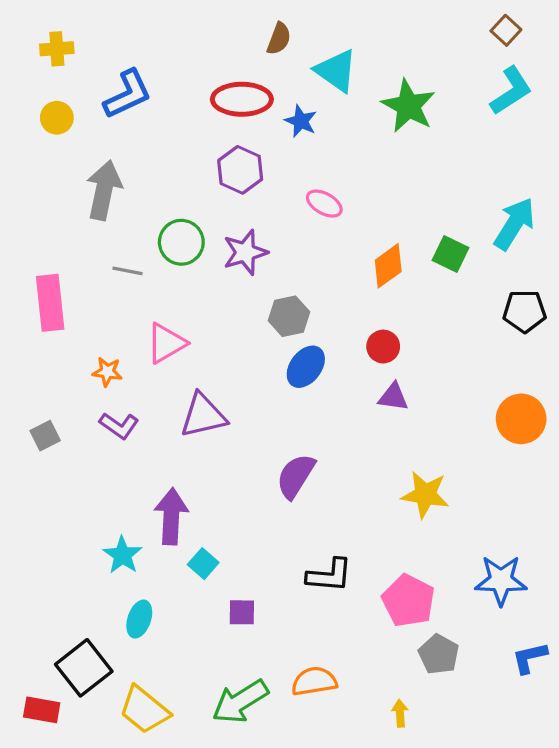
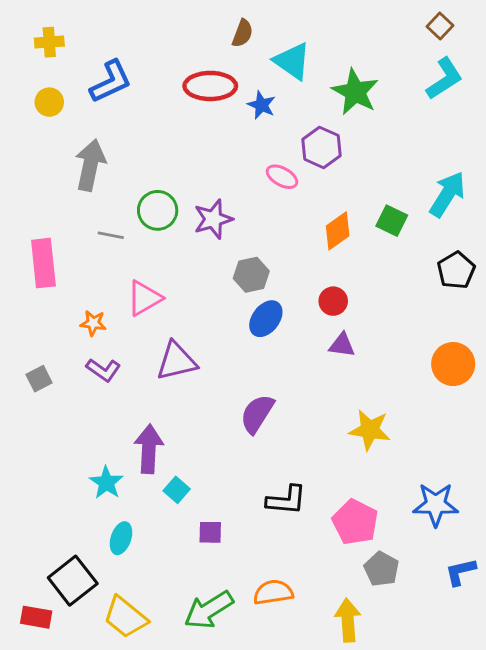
purple hexagon: (240, 170) -> (321, 147), moved
black pentagon: (524, 311) -> (456, 270), turned -30
yellow arrow: (400, 713) -> (348, 620), size x1.8

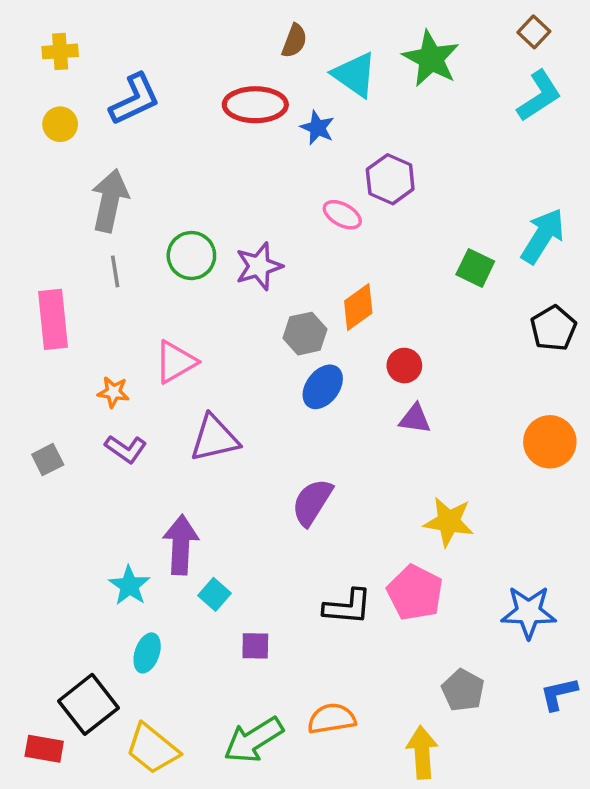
green star: (355, 92) -> (431, 59), moved
orange diamond: (338, 231) -> (358, 307), moved
gray line: (111, 235) -> (115, 271), moved, turned 70
pink pentagon: (355, 522) -> (415, 593), moved

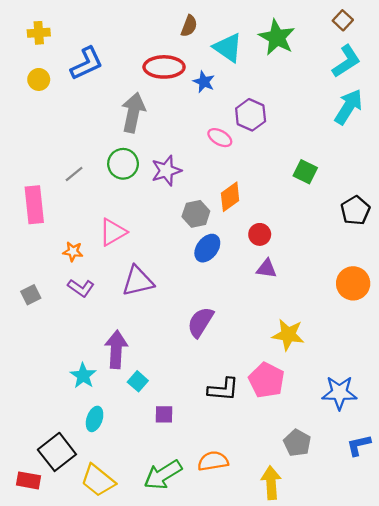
gray arrow: (110, 201) -> (133, 113), moved
cyan arrow: (543, 236) -> (349, 107), moved
gray line: (115, 271) -> (74, 174), turned 60

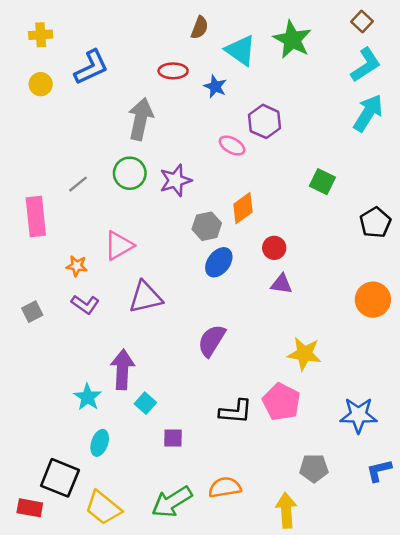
red ellipse: (164, 67) -> (173, 71), size x0.7
gray pentagon: (297, 443) -> (314, 468), turned -30
black square: (57, 452) -> (60, 478), turned -30

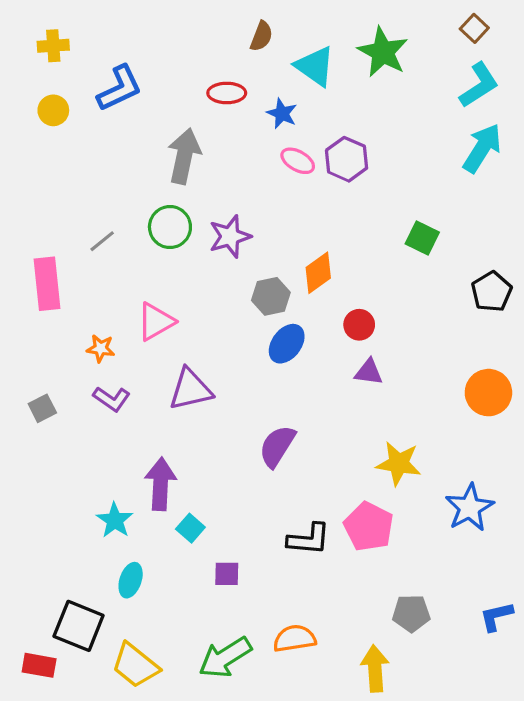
pink ellipse: (232, 146) -> (298, 161), moved
blue star: (358, 415) -> (470, 508), moved, turned -30

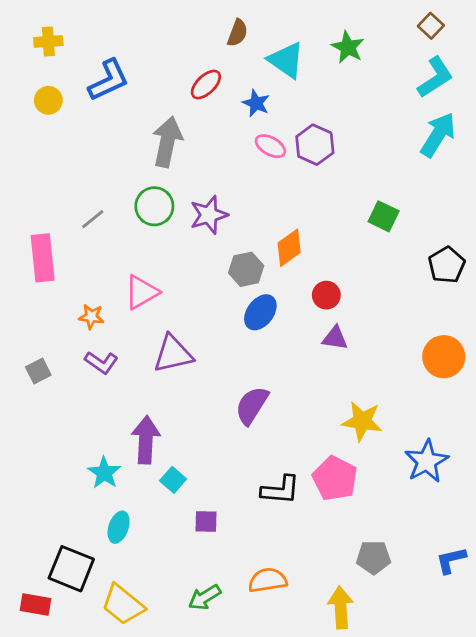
green star: (383, 52) -> (348, 47), size x0.7
red ellipse: (227, 93) -> (206, 85), turned -44
green arrow: (225, 657) -> (205, 597), size x0.7

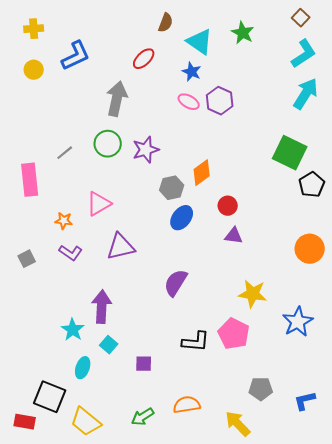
blue star: (256, 103) -> (192, 72), moved
green square: (384, 216) -> (290, 153), moved, size x1.6
cyan square: (173, 480) -> (109, 345), moved
blue L-shape: (451, 560) -> (305, 401), moved
yellow arrow: (341, 607) -> (238, 424), turned -40

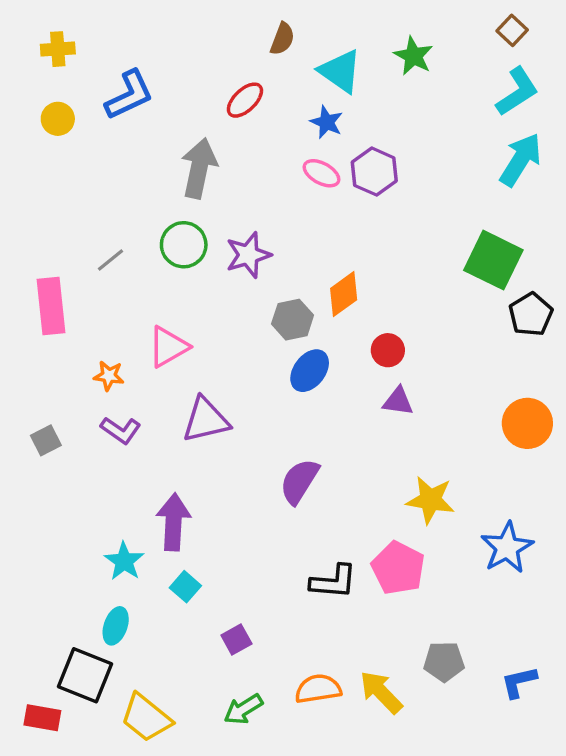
purple square: (144, 364) -> (236, 639), moved, turned -30
cyan ellipse: (83, 368) -> (116, 626), moved
yellow arrow: (238, 424) -> (381, 692), moved

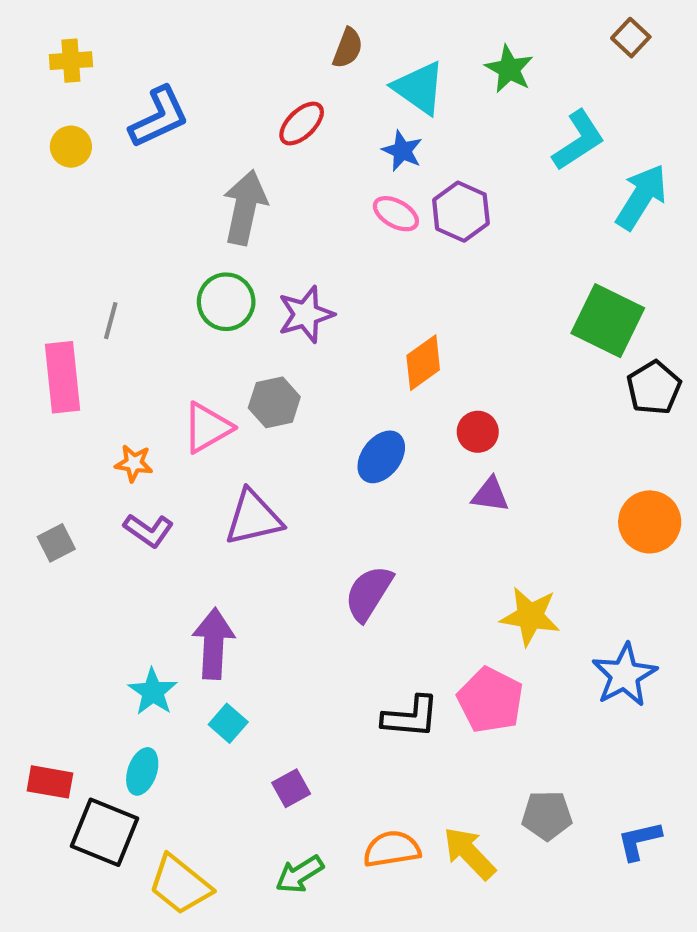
cyan L-shape: (517, 92) -> (578, 140), moved
gray line: (111, 260) -> (111, 321), moved, turned -36
gray hexagon: (293, 320) -> (274, 402), moved
red rectangle: (42, 718) -> (50, 782), moved

